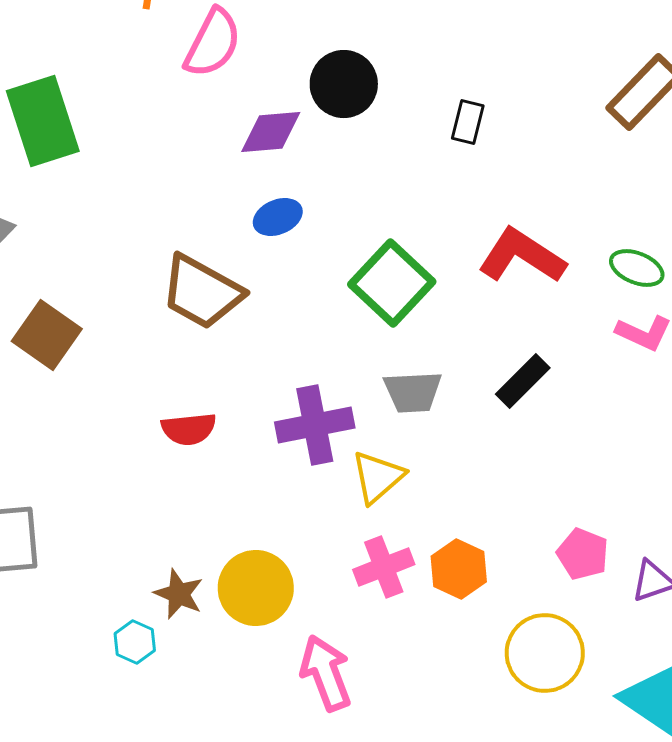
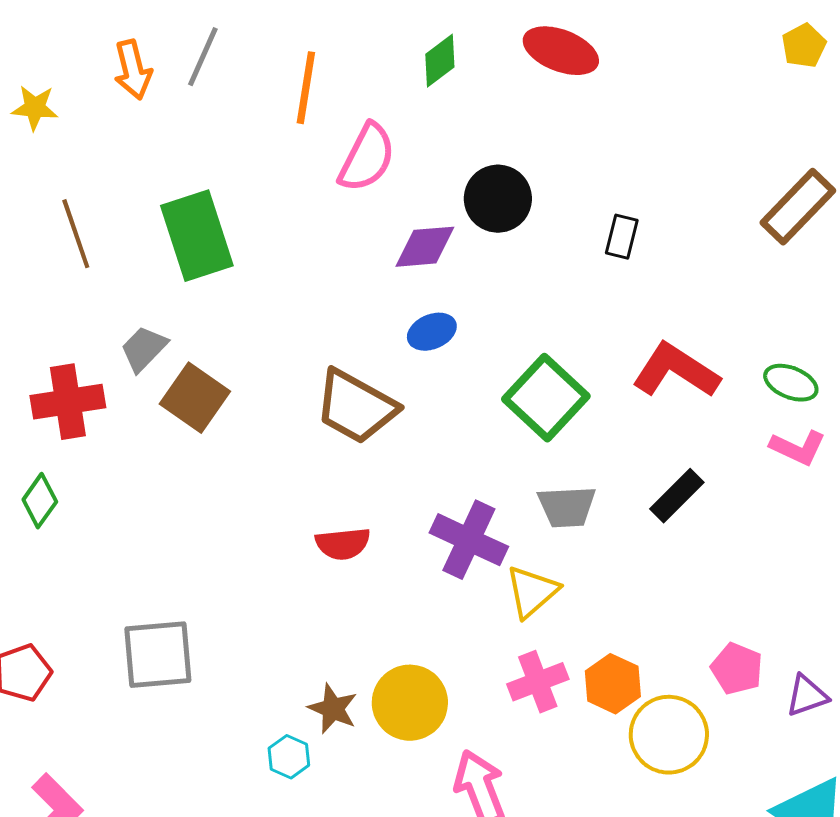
brown square: (47, 335) -> (195, 398), moved
purple cross: (315, 425) -> (469, 540), turned 36
yellow circle: (545, 653) -> (669, 735), moved

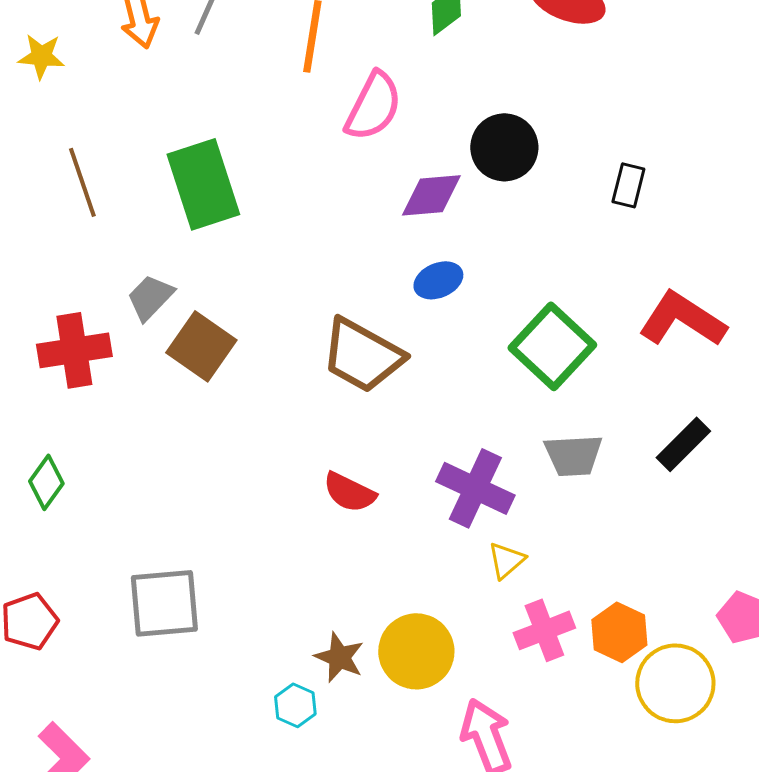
green diamond: (40, 501) -> (46, 482), moved
red semicircle: (343, 544) -> (349, 492), turned 32
yellow triangle: (532, 592) -> (506, 560), moved, size x0.7

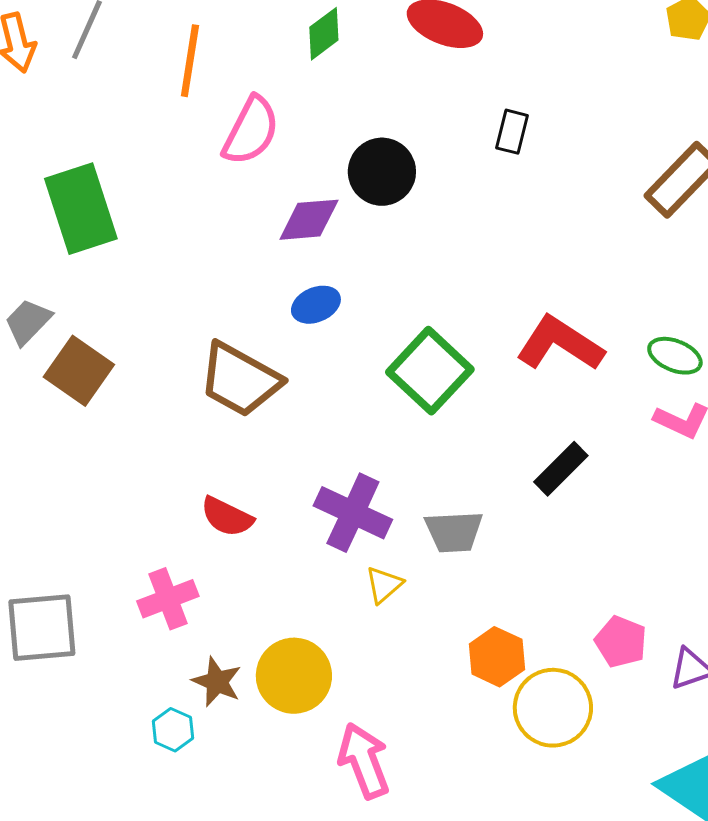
black rectangle: (628, 185) -> (512, 132), moved
gray trapezoid: (573, 455) -> (454, 532), moved
pink cross: (544, 630) -> (168, 599), moved

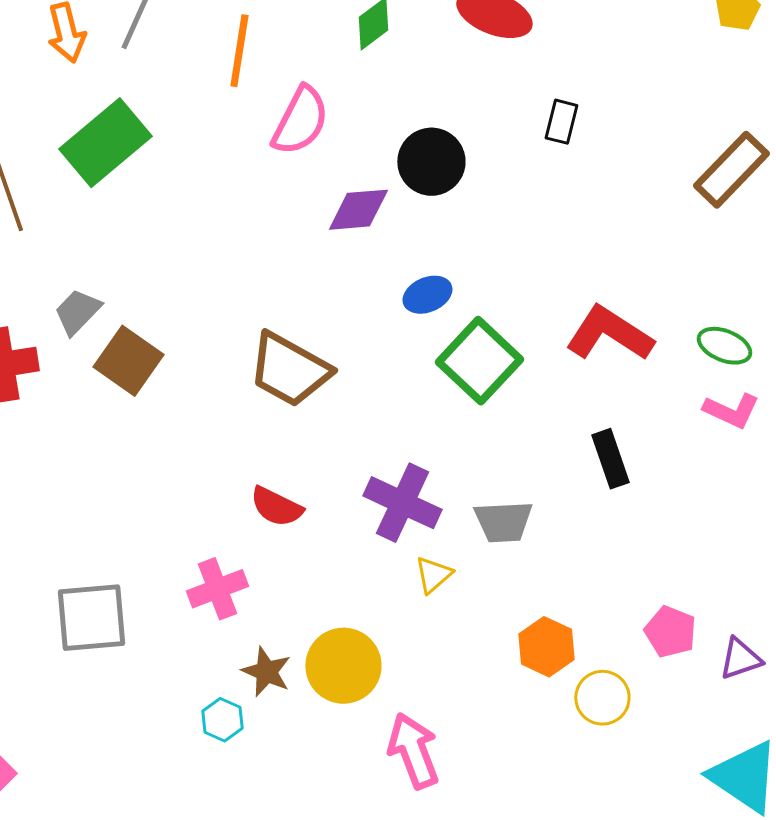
green rectangle: (81, 209) -> (105, 143), moved, turned 68
blue ellipse: (316, 305) -> (427, 295), moved
black rectangle: (561, 469) -> (610, 459), turned -64
yellow circle: (553, 708) -> (602, 698), size x0.7

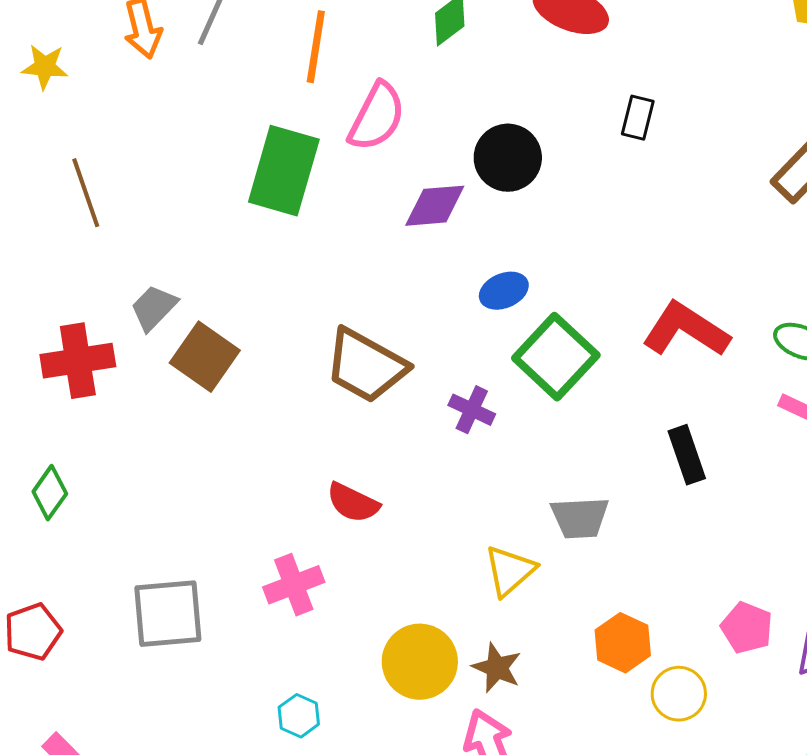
green rectangle: (105, 143) -> (284, 171), moved, turned -34
purple cross: (402, 503) -> (472, 410), moved, size x0.6
yellow triangle: (433, 575) -> (510, 571), size x1.4
brown star: (266, 672) -> (497, 668), moved

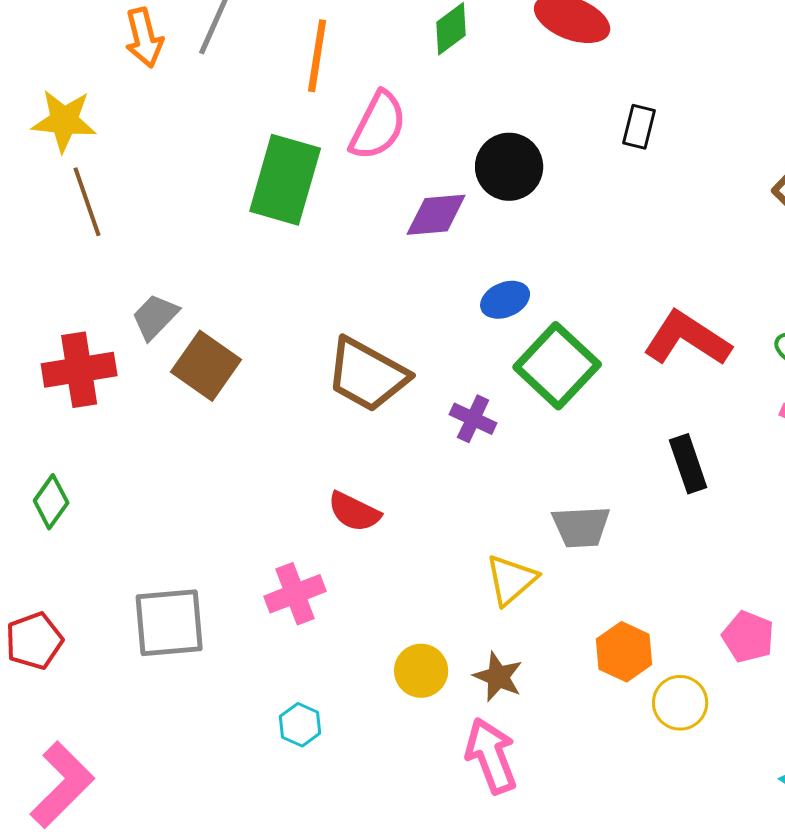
yellow star: (45, 67) -> (64, 121), moved, size x1.4
yellow circle: (420, 662) -> (421, 671), size x0.7

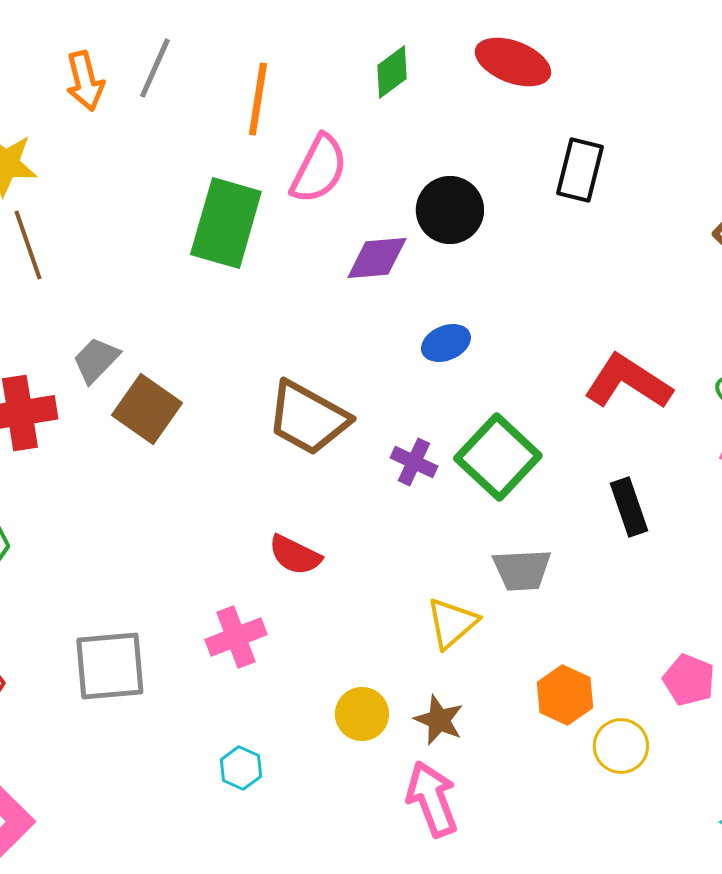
black rectangle: (639, 127) -> (580, 170), size x1.4
green square: (557, 366) -> (498, 457), moved

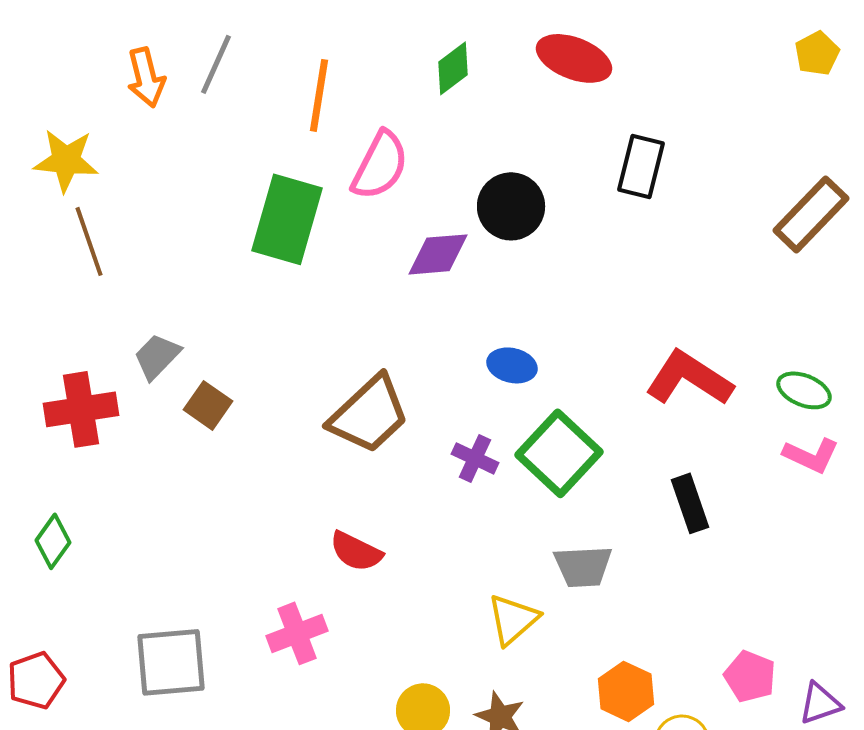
blue ellipse: (446, 343) -> (512, 365), moved, turned 36
brown square: (147, 409) -> (208, 405), size x0.7
brown trapezoid: (308, 418) -> (369, 414), turned -72

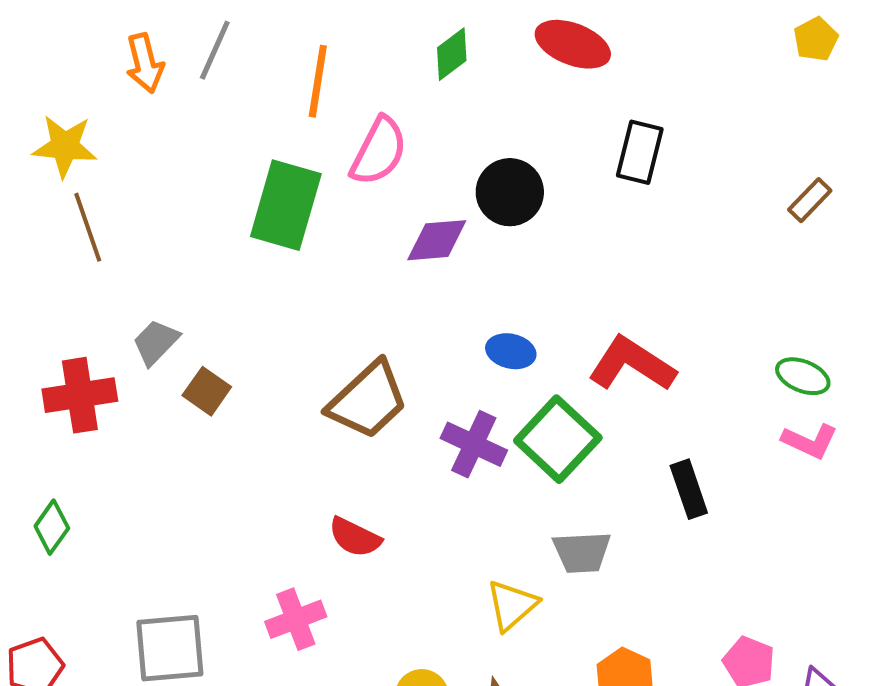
brown rectangle: (811, 214) -> (810, 200), size x0.6
red L-shape: (689, 378) -> (632, 364), moved
purple cross: (475, 458) -> (474, 444), size x1.4

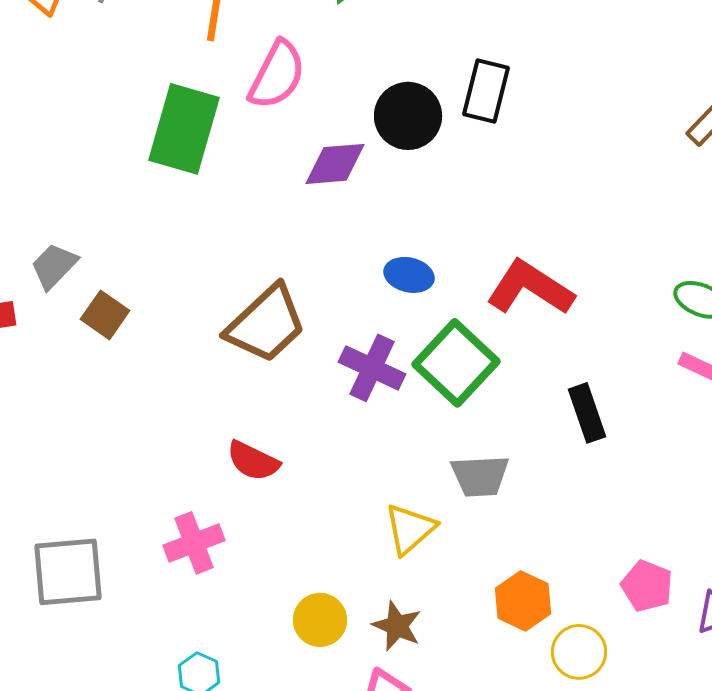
black rectangle: (640, 152) -> (486, 91), moved

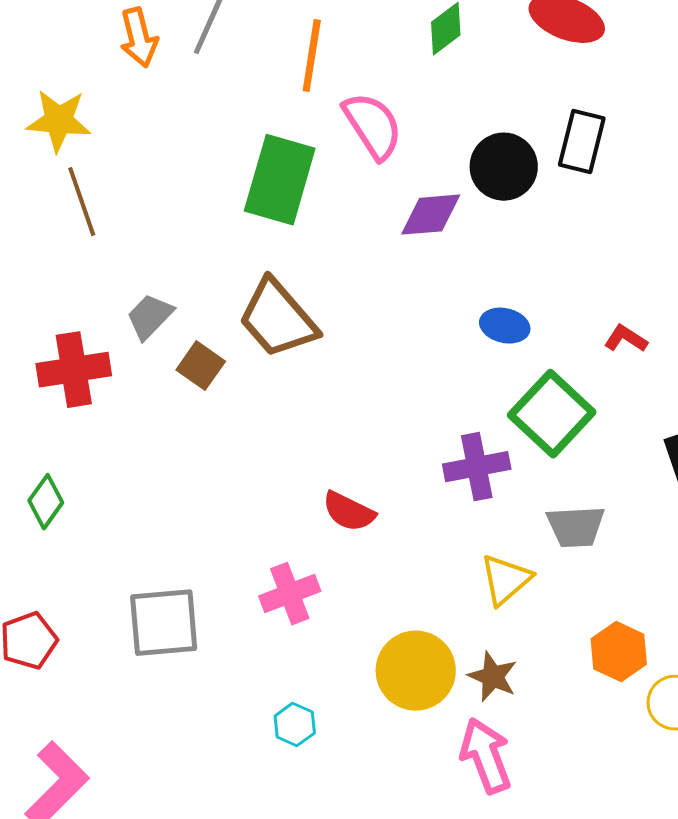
pink semicircle: (277, 75) -> (373, 126), turned -60
red L-shape: (530, 288) -> (626, 339), size x0.5
brown trapezoid: (266, 324) -> (278, 319), moved, turned 92
purple cross: (372, 368) -> (477, 467), moved, turned -36
yellow circle: (320, 620) -> (416, 671), size x1.5

